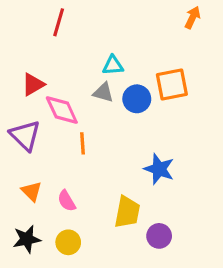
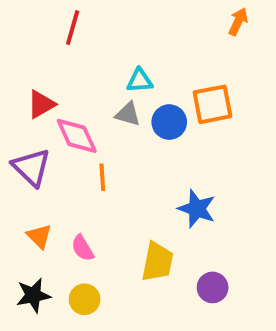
purple circle: (159, 236) -> (213, 287), moved

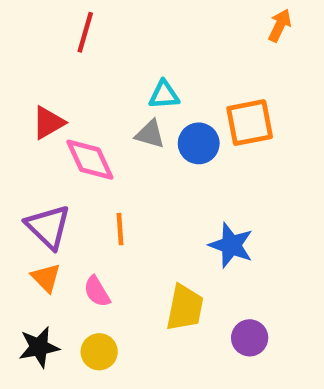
purple triangle: (31, 167) -> (48, 227), moved
orange line: (102, 177) -> (120, 229), moved

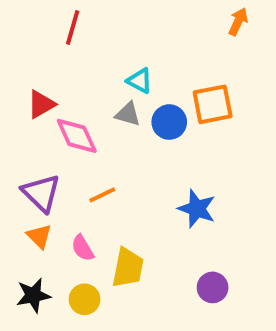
cyan triangle: (164, 95) -> (140, 81), turned 32
orange line: (120, 229) -> (102, 195), turned 68
yellow trapezoid: (185, 308) -> (128, 268), moved

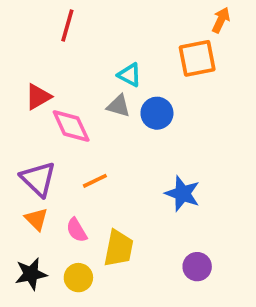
orange square: (213, 104) -> (197, 58), moved

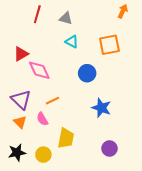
orange square: (197, 58) -> (109, 45), moved
gray triangle: (119, 106) -> (66, 18), moved
blue circle: (157, 113) -> (87, 73), moved
pink semicircle: (77, 230) -> (42, 119), moved

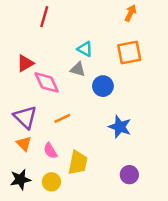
orange arrow: (123, 11) -> (131, 13), moved
gray triangle: (66, 18) -> (78, 69), moved
pink semicircle: (42, 119) -> (50, 151), moved

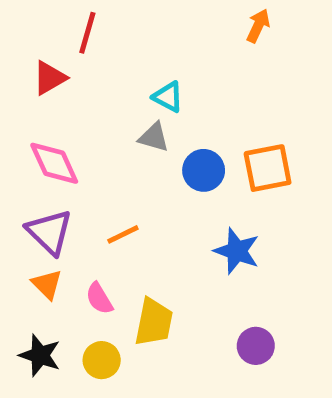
orange square: (129, 53) -> (268, 168), moved
red triangle: (25, 63) -> (49, 78), moved
pink diamond: (47, 82) -> (54, 163), moved
black star: (20, 179) -> (40, 355), turned 30

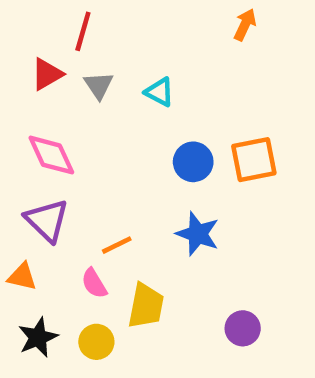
gray triangle: (154, 137) -> (99, 85), moved, turned 40
orange line: (123, 234) -> (117, 245), moved
blue star: (237, 251) -> (198, 234), moved
orange triangle: (47, 284) -> (22, 277), moved, turned -32
black star: (40, 355) -> (38, 337), turned 30

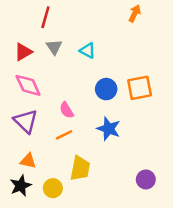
red triangle: (47, 74) -> (23, 52), moved
orange triangle: (22, 277) -> (28, 161), moved
pink semicircle: (94, 283) -> (66, 110), moved
purple circle: (243, 328) -> (146, 179), moved

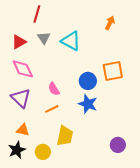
orange arrow: (135, 13) -> (110, 23), moved
cyan triangle: (88, 51) -> (71, 41), size x1.5
blue circle: (106, 89) -> (88, 81), moved

